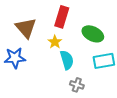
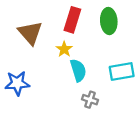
green ellipse: (93, 34) -> (109, 21), moved, turned 60
blue star: (15, 58) -> (17, 83), moved

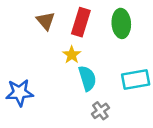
brown triangle: (30, 33) -> (46, 21), moved, size x0.7
gray cross: (90, 100) -> (100, 111), turned 35

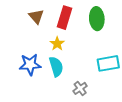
cyan semicircle: (87, 78) -> (56, 67), moved
blue star: (20, 93) -> (30, 64), moved

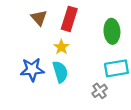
green ellipse: (97, 19) -> (112, 31), moved
gray cross: (80, 88) -> (100, 91), moved

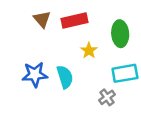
red rectangle: (69, 19) -> (75, 20), turned 60
yellow star: (61, 47) -> (89, 50), moved

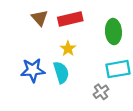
yellow star: (89, 50) -> (68, 49), moved

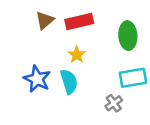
brown triangle: (40, 18) -> (45, 20), turned 30
blue star: (33, 70) -> (37, 79), turned 30

